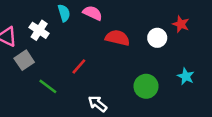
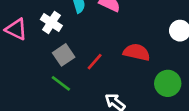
red semicircle: (117, 38) -> (137, 52), moved
gray square: (24, 60) -> (64, 55), moved

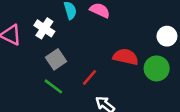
red line: (95, 62) -> (90, 77), moved
green circle: (168, 83) -> (157, 68), moved

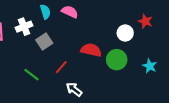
white cross: (44, 28) -> (24, 27), turned 35
gray square: (56, 59) -> (44, 42), moved

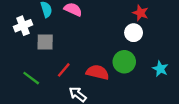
red star: (145, 21) -> (141, 13), moved
gray square: (44, 42) -> (45, 42), turned 35
red semicircle: (91, 50) -> (97, 72), moved

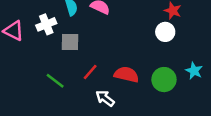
green circle: (124, 62) -> (164, 80), moved

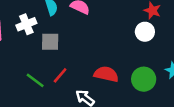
red line: (90, 72) -> (60, 75), moved

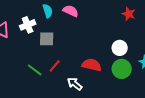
white circle: (145, 32) -> (120, 48), moved

